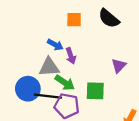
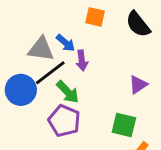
gray triangle: (49, 67) -> (41, 49), moved
green square: (95, 91) -> (124, 125), moved
black line: (48, 96) -> (50, 73), moved, turned -56

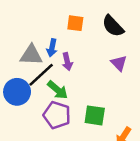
blue arrow: (66, 43) -> (52, 48), turned 66
purple triangle: (138, 85) -> (119, 63), moved, turned -36
green square: (124, 125) -> (95, 115), moved

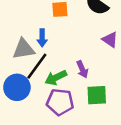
purple arrow: (67, 62) -> (82, 69), moved
green arrow: (58, 90) -> (56, 78), turned 125

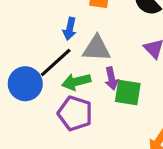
gray triangle: (24, 49) -> (97, 49), moved
green square: (97, 95) -> (128, 93), moved

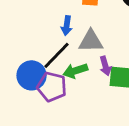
purple pentagon: (75, 113) -> (52, 87), moved

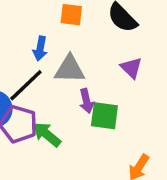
green arrow: (75, 71) -> (47, 134), moved, turned 55

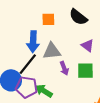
blue arrow: (40, 49) -> (33, 42), size x1.5
green square: (104, 116) -> (85, 71), moved

